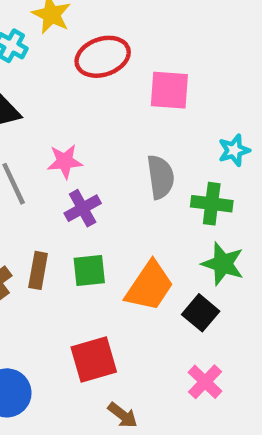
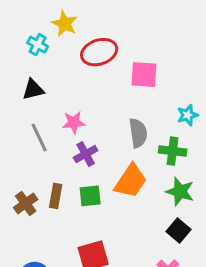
orange trapezoid: (149, 286) -> (131, 181), moved
black square: (201, 313) -> (179, 230), moved

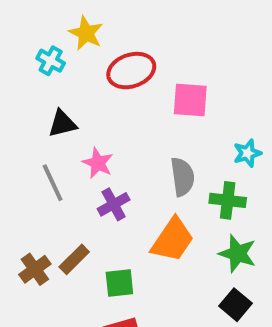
black triangle: (33, 90) -> (62, 124), moved
pink star: (74, 123) -> (98, 163), turned 30
brown rectangle: (56, 196) -> (74, 259), turned 35
green square: (90, 196) -> (119, 283), moved

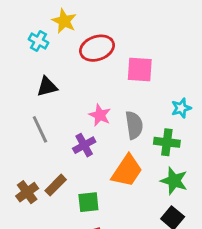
pink star: (98, 163) -> (100, 115), moved

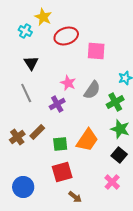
black triangle: (47, 87) -> (31, 63), turned -49
gray semicircle: (134, 125) -> (92, 90), turned 42
green cross: (167, 142) -> (115, 102), turned -36
orange trapezoid: (127, 171) -> (87, 140), moved

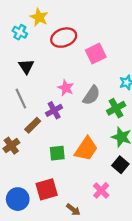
pink square: (96, 51) -> (96, 54), turned -30
brown rectangle: (37, 132) -> (33, 125), moved
red square: (62, 172) -> (47, 189), moved
pink cross: (112, 182) -> (101, 190), moved

